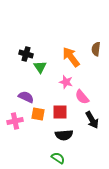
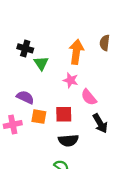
orange arrow: (71, 57) -> (76, 52), turned 45

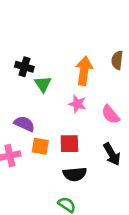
pink semicircle: (89, 97) -> (111, 114), moved

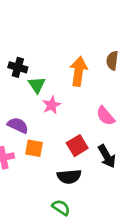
pink star: (77, 104) -> (52, 105), moved, turned 30
red square: (69, 144) -> (77, 146), moved, turned -30

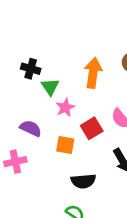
red square: (77, 146) -> (92, 128), moved
orange square: (34, 148) -> (65, 145), moved

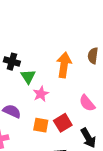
red square: (92, 128) -> (63, 123), moved

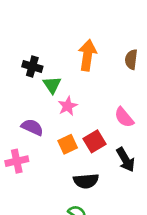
orange arrow: (64, 65) -> (87, 55), moved
orange square: (41, 125) -> (68, 144), turned -35

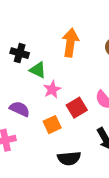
green triangle: (52, 85) -> (38, 70), turned -30
red square: (94, 141) -> (77, 108), moved

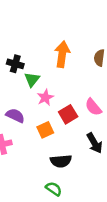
green triangle: (38, 70) -> (32, 79), turned 42

